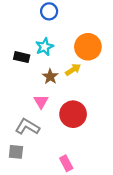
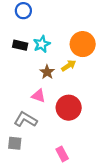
blue circle: (49, 11) -> (23, 11), moved
black rectangle: (22, 57) -> (20, 45), moved
pink triangle: (41, 102) -> (38, 96), turned -40

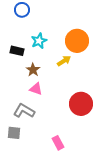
black rectangle: (20, 45) -> (17, 51), moved
brown star: (47, 72) -> (33, 70), moved
red circle: (69, 108) -> (81, 104), moved

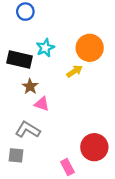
black rectangle: (17, 51) -> (20, 59), size x1.5
brown star: (33, 70) -> (30, 86), moved
red circle: (81, 104) -> (94, 147), moved

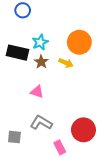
yellow arrow: (74, 71) -> (66, 63), turned 56
brown star: (30, 86) -> (41, 62), moved
gray L-shape: (28, 130) -> (41, 123), moved

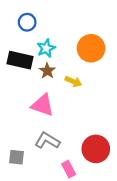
blue circle: (23, 10) -> (27, 22), moved
yellow arrow: (66, 63) -> (73, 81), moved
pink triangle: (37, 92) -> (43, 105), size x1.5

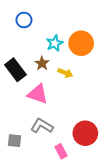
cyan star: (46, 48) -> (55, 43), moved
black rectangle: (20, 60) -> (15, 70), moved, turned 40

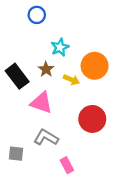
blue circle: (24, 20) -> (37, 15), moved
orange circle: (81, 43) -> (95, 66), moved
red circle: (85, 133) -> (92, 119), moved

